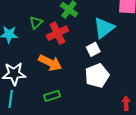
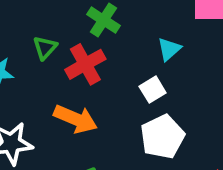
cyan triangle: (104, 28) -> (169, 49), size x0.6

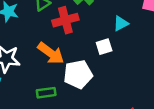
white pentagon: (162, 137) -> (78, 74), moved

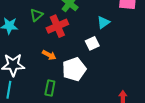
orange arrow: (51, 53) -> (49, 55), size x0.6
green rectangle: (46, 93) -> (50, 88), turned -63

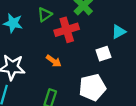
white pentagon: (74, 69) -> (92, 87), moved

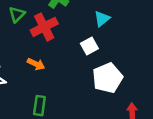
white pentagon: (92, 87) -> (108, 78), moved

